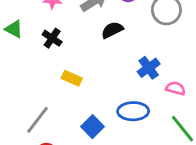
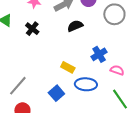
yellow rectangle: (72, 78) -> (68, 67), moved

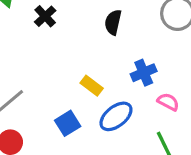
black semicircle: (75, 26) -> (113, 22), turned -63
blue ellipse: (86, 84) -> (116, 116), turned -50

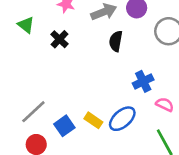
yellow rectangle: (92, 86) -> (93, 120), moved
blue square: (68, 123) -> (64, 126), moved

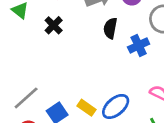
blue cross: (143, 81) -> (139, 45), moved

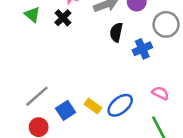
black cross: (54, 25) -> (63, 18), moved

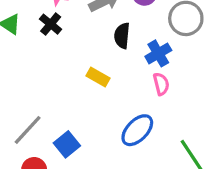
pink semicircle: (160, 93) -> (161, 84), moved, turned 56
yellow rectangle: (93, 106) -> (98, 77), moved

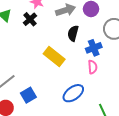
yellow rectangle: (98, 77) -> (54, 57), size x1.5

